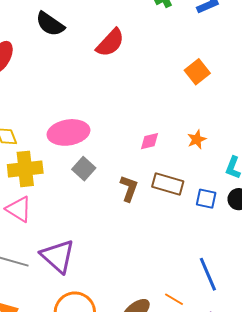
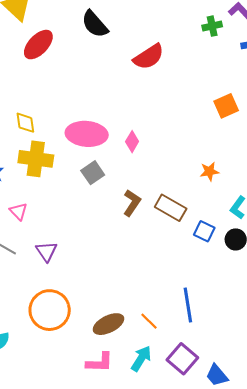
pink diamond: (150, 141) -> (132, 142), moved, turned -60
pink triangle: (19, 209) -> (18, 211), moved, size x0.7
purple triangle: (58, 256) -> (47, 251), size x0.6

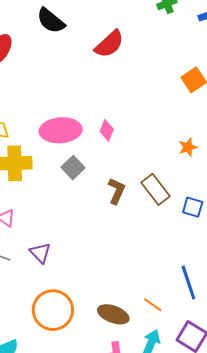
brown rectangle: (171, 208) -> (156, 189), turned 32
brown ellipse: (108, 324) -> (113, 314), turned 56

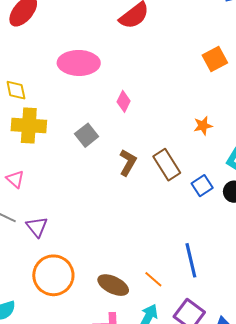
pink ellipse: (61, 130) -> (79, 63), moved
blue square: (193, 207) -> (202, 186), turned 35
purple triangle: (40, 253) -> (37, 227), moved

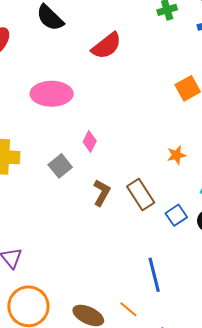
pink diamond: (124, 101) -> (90, 141), moved
blue line: (191, 260) -> (154, 275), moved

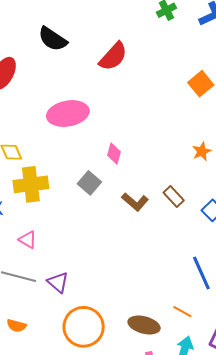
brown L-shape: (102, 193) -> (135, 202), turned 112
brown rectangle: (141, 194) -> (174, 197), size x0.7

